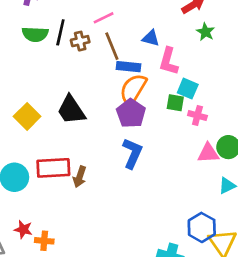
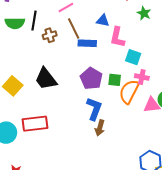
brown cross: (80, 41) -> (50, 35), moved
orange semicircle: (133, 89) -> (129, 92), moved
green square: (175, 103) -> (115, 80), moved
brown arrow: (80, 177) -> (100, 128), moved

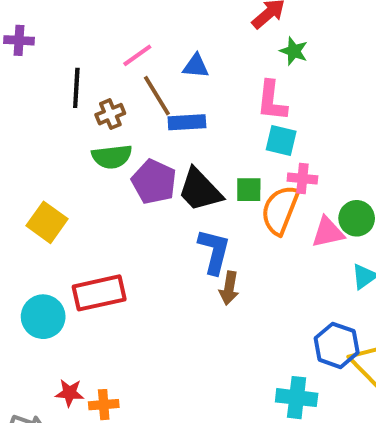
blue triangle: (103, 21) -> (196, 66), moved
green semicircle: (15, 23) -> (112, 157), moved
pink L-shape: (117, 37) -> (272, 101), moved
black trapezoid: (46, 79) -> (200, 190), moved
purple pentagon: (91, 79) -> (154, 182), moved

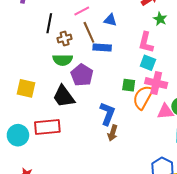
pink cross: (302, 179) -> (156, 83), size x1.5
black trapezoid: (200, 190) -> (64, 96), moved
yellow square: (47, 222) -> (26, 88), turned -30

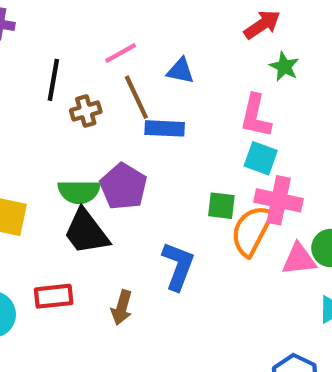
green semicircle: (63, 60) -> (79, 192), moved
red rectangle: (47, 127) -> (54, 296), size x0.7
brown arrow: (113, 133) -> (122, 308), moved

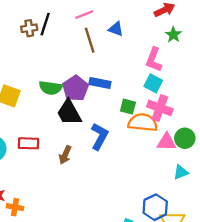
brown cross: (86, 111) -> (29, 28), moved
blue rectangle: (165, 128) -> (100, 83), moved
orange semicircle: (252, 231) -> (143, 123), turned 60
black trapezoid: (86, 232) -> (69, 113), moved

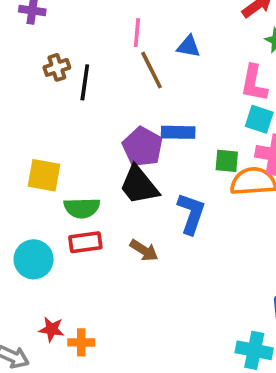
pink line: (84, 15) -> (137, 33), turned -54
black line: (45, 24) -> (85, 82), moved
green semicircle: (51, 88) -> (82, 208), moved
brown arrow: (65, 155) -> (144, 250), turned -72

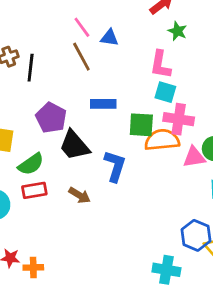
pink line: (137, 33) -> (82, 27), moved, turned -40
purple pentagon: (143, 147) -> (51, 118), moved
green square: (227, 161) -> (141, 125), size x1.4
green semicircle: (82, 208) -> (31, 164), turned -32

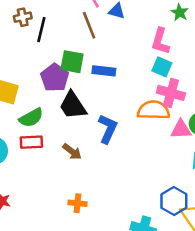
green square: (141, 125) -> (72, 62), moved
orange cross: (33, 267) -> (77, 203), moved

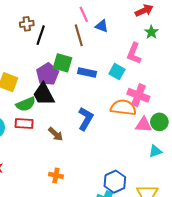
cyan square: (162, 67) -> (117, 72), moved
black trapezoid: (73, 105) -> (44, 94), moved
blue hexagon: (174, 201) -> (115, 182), moved

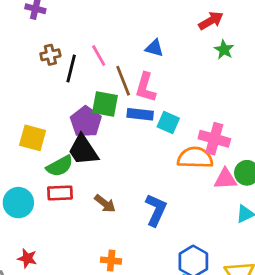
pink line: (84, 14) -> (99, 56), moved
brown line: (79, 35) -> (123, 81), moved
pink L-shape: (134, 53) -> (146, 87), moved
cyan square: (117, 72) -> (168, 122), moved
blue L-shape: (86, 119) -> (156, 210), moved

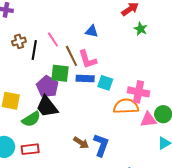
pink L-shape: (146, 87) -> (88, 59), turned -30
red rectangle: (60, 193) -> (30, 149), moved
brown arrow: (105, 204) -> (81, 143), moved

